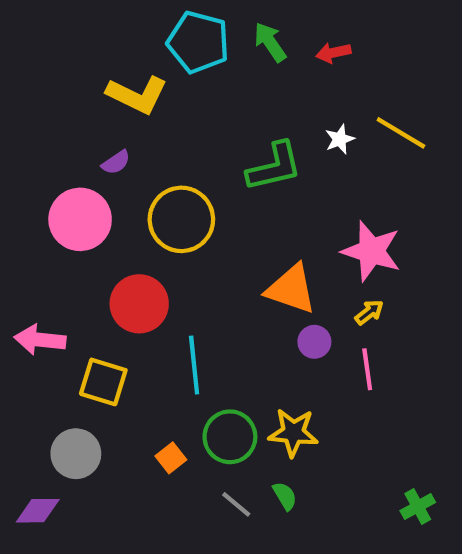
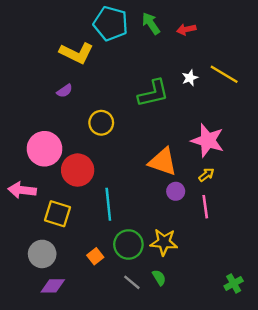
pink circle: (80, 219) -> (44, 149), moved
yellow circle: (181, 219) -> (101, 123), size x0.7
purple diamond: (38, 511) -> (53, 286), moved

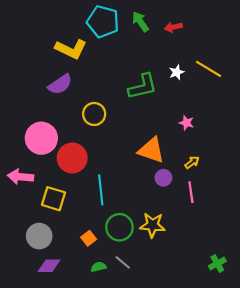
purple semicircle: (65, 91) -> (60, 84), size x1.6
pink star: (208, 140) -> (187, 123), moved, size x0.5
green semicircle: (159, 278) -> (99, 267), moved, turned -72

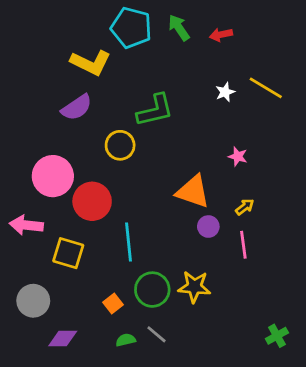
green L-shape: (143, 86) -> (155, 110), moved
gray circle: (39, 236) -> (33, 301), moved

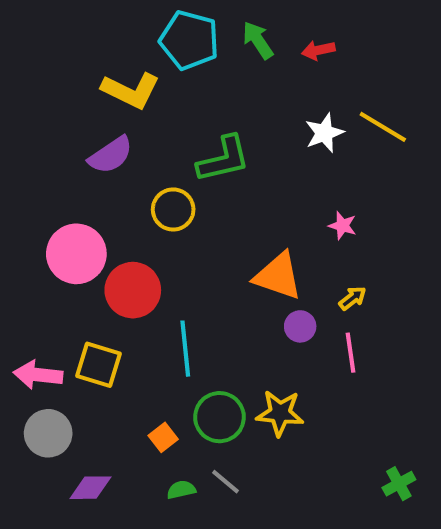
white star: (225, 92) -> (324, 133), size x1.4
pink arrow: (26, 225) -> (38, 375), moved

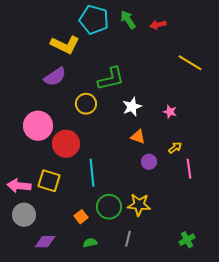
white star: (324, 133) -> (132, 107), moved
orange triangle: (278, 276) -> (138, 137), size x0.6
pink line: (351, 353) -> (189, 169), moved
gray line: (226, 482) -> (128, 239), moved, turned 63
green cross: (399, 484) -> (187, 240), moved

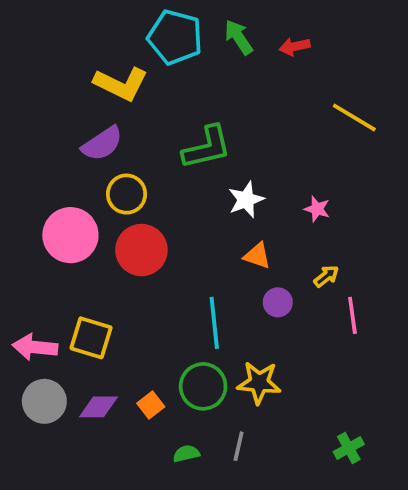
yellow circle: (86, 104) -> (126, 194), moved
red circle: (66, 144) -> (141, 250), moved
cyan line: (92, 173) -> (214, 323), moved
purple diamond: (45, 242) -> (98, 407), moved
green semicircle: (90, 243) -> (186, 454), moved

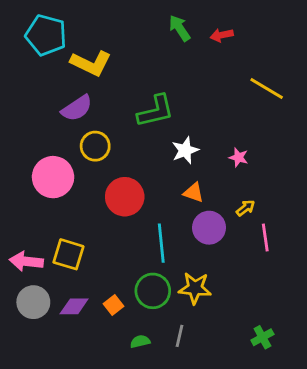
cyan pentagon: (175, 37) -> (46, 35), moved
red circle: (141, 250) -> (125, 197), moved
purple circle: (278, 302) -> (209, 228), size x1.5

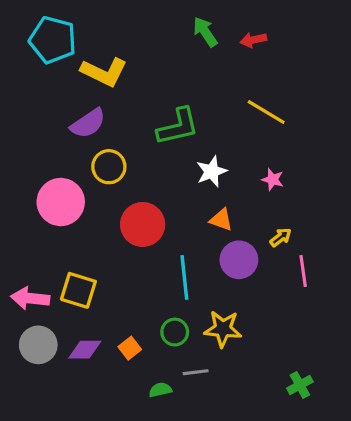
yellow line: (267, 89) -> (266, 112), moved
green circle: (153, 291) -> (175, 332), size x0.7
gray line: (179, 336) -> (196, 372), moved, turned 70

